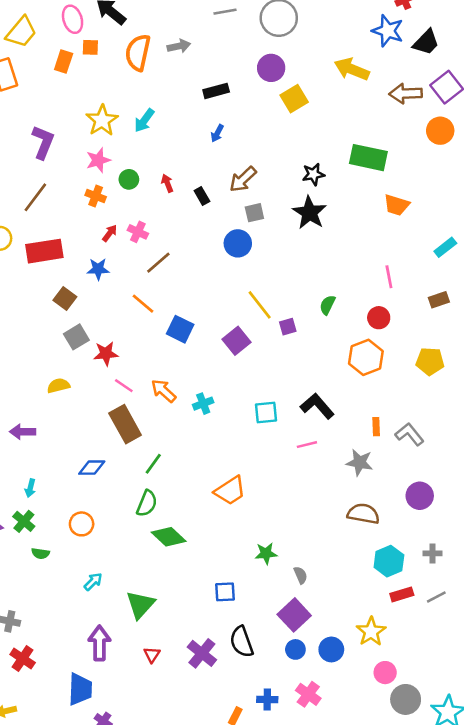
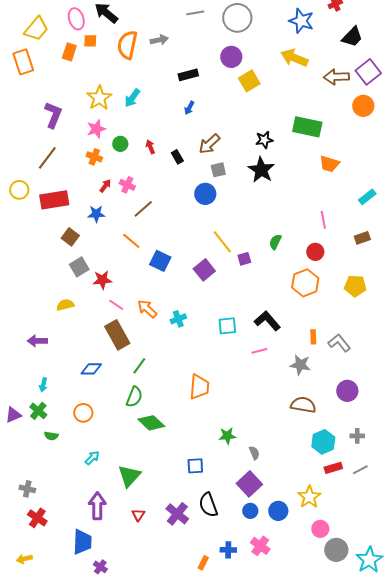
blue star: (388, 31) -> (301, 21), moved
orange trapezoid: (230, 491) -> (199, 387), turned -52

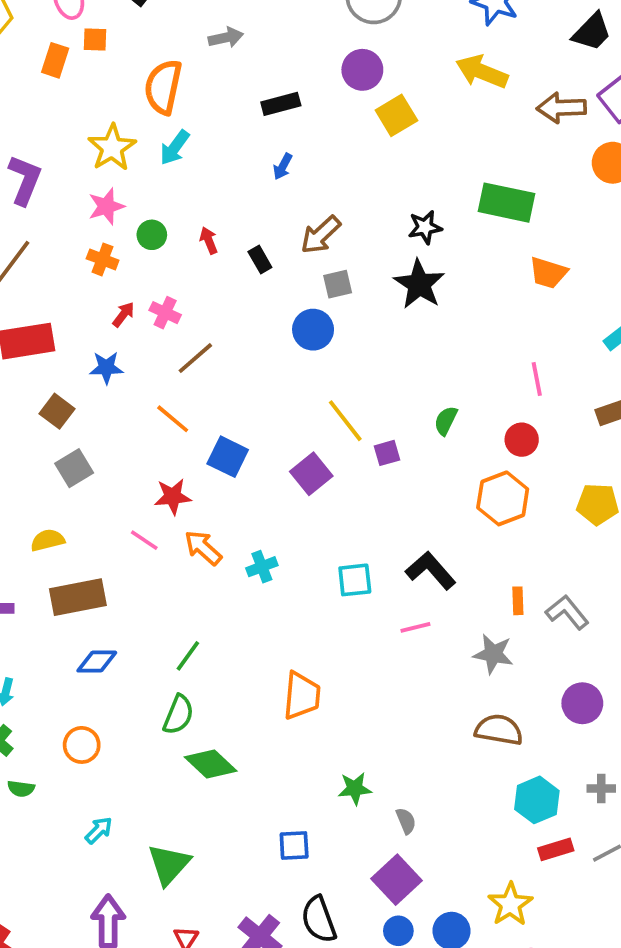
orange semicircle: (127, 45) -> (163, 87), moved
red star: (102, 280) -> (173, 497), moved
brown rectangle: (117, 335) -> (78, 597), moved, turned -72

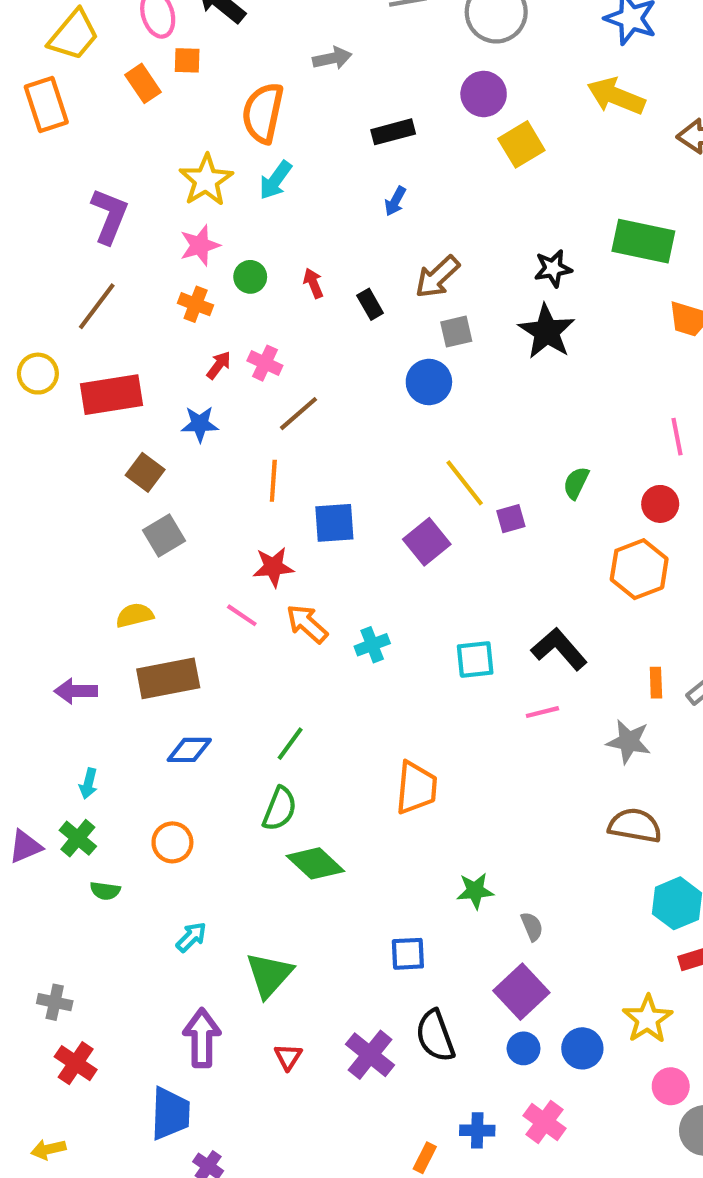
orange rectangle: (55, 60) -> (143, 83), turned -52
orange line: (173, 419) -> (273, 481), turned 54
blue square: (228, 457) -> (334, 523), turned -30

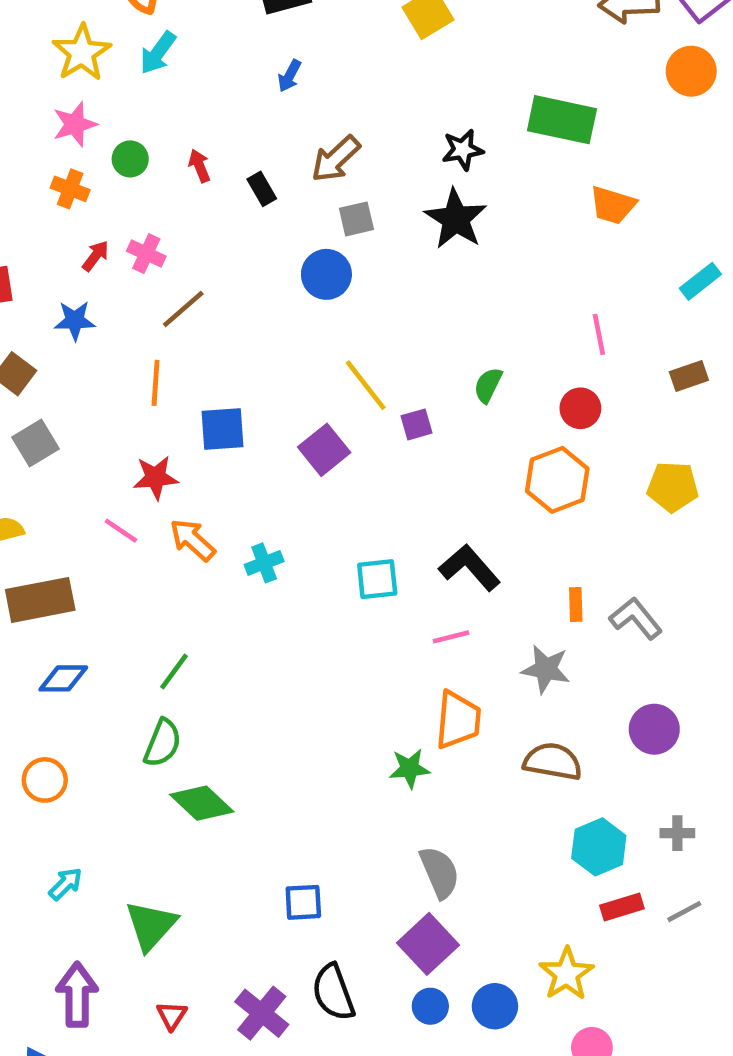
orange trapezoid: (416, 788) -> (458, 720), moved
green star: (475, 891) -> (410, 768), moved
gray semicircle: (532, 926) -> (440, 872), size x1.6

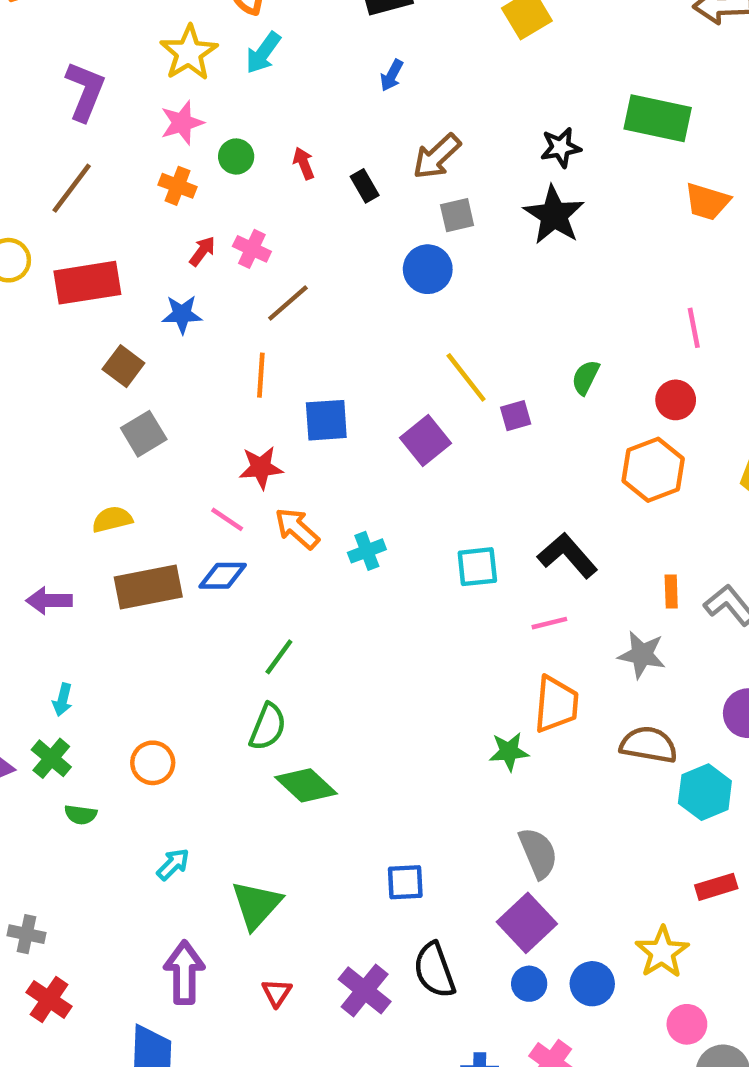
blue diamond: (63, 678) -> (223, 576), moved
cyan hexagon: (599, 847) -> (705, 792), moved

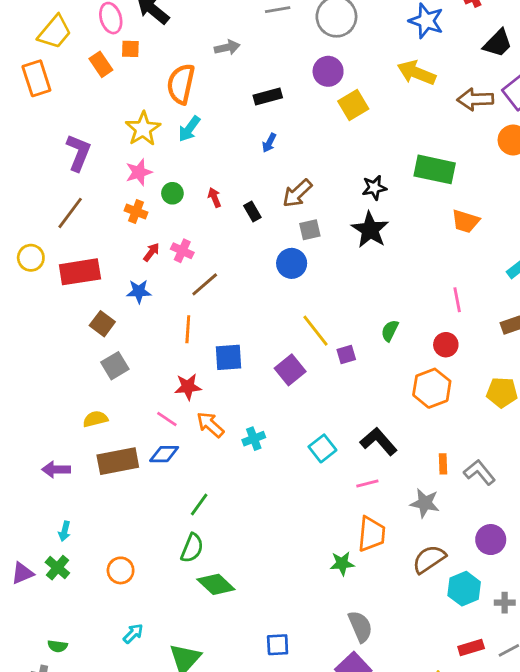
cyan square: (477, 567) -> (322, 448), turned -32
brown semicircle: (649, 745) -> (429, 559), turned -44
green semicircle: (81, 815) -> (57, 646), moved

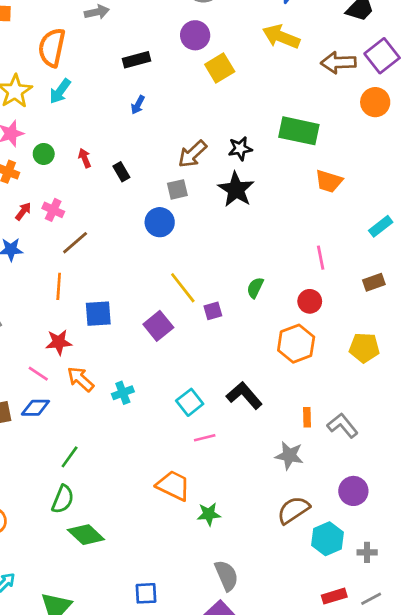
brown arrow: (297, 193) -> (192, 154), moved
pink line: (367, 483) -> (205, 438), moved
orange trapezoid: (372, 534) -> (173, 486), moved, turned -69

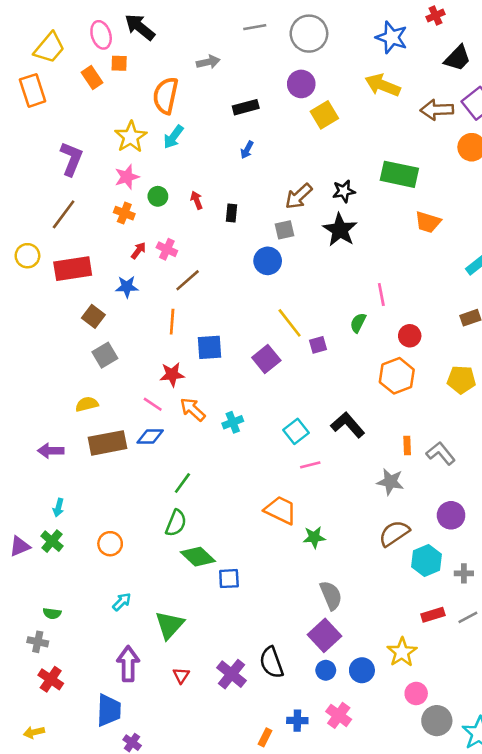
black rectangle: (121, 172) -> (231, 213), turned 36
pink line: (321, 258) -> (381, 294), moved
blue square: (146, 593) -> (229, 579), moved

